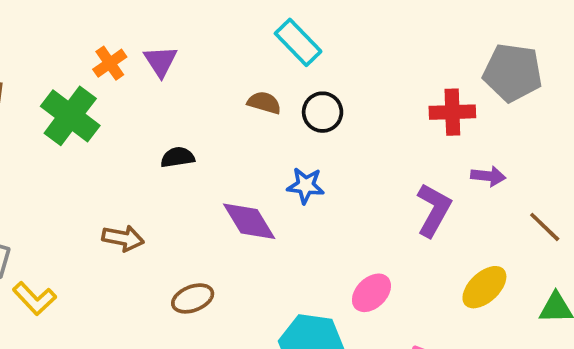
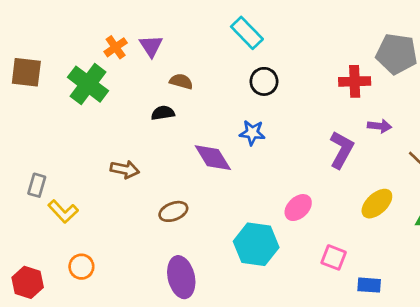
brown semicircle: (264, 103) -> (181, 81), moved

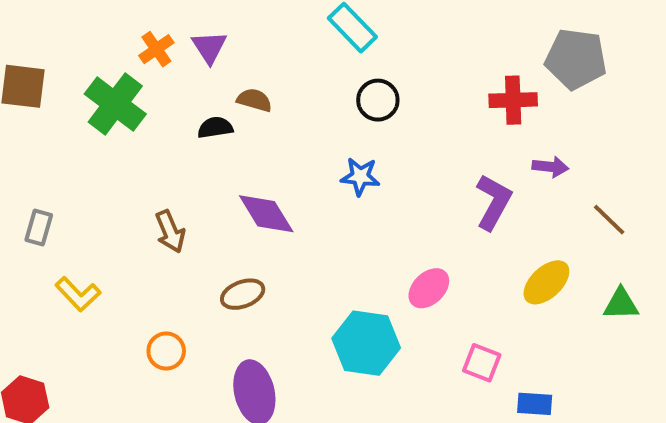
black semicircle: (163, 113) -> (215, 128), moved
purple diamond: (213, 158) -> (266, 214), moved
brown arrow: (125, 169) -> (170, 231), turned 56
gray rectangle: (37, 185) -> (39, 227), moved
orange circle: (81, 267) -> (166, 351), moved

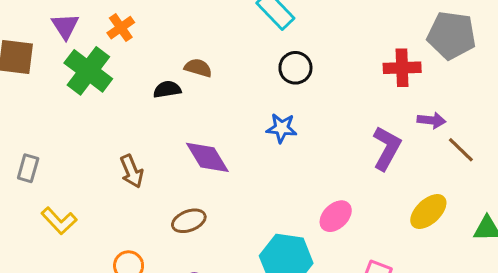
purple triangle: (209, 47) -> (65, 26), moved
brown line: (609, 220) -> (461, 150), moved

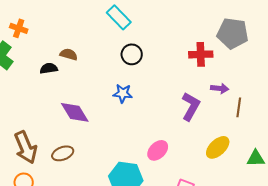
orange cross: (121, 28) -> (19, 28), turned -36
brown line: (461, 150) -> (239, 107), turned 54
brown arrow: (132, 171) -> (26, 147), moved, size x1.5

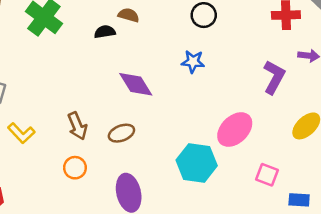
brown arrow: (26, 147) -> (77, 126), size x0.7
pink ellipse: (158, 150) -> (235, 130), size x1.4

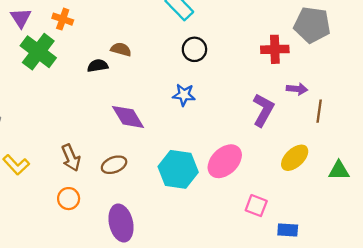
cyan hexagon: (197, 163) -> (178, 169), moved

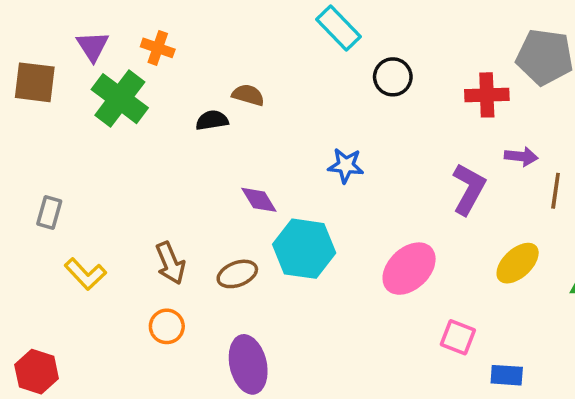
black circle: (194, 49) -> (393, 77), moved
purple diamond: (128, 117) -> (259, 200), size x0.7
cyan hexagon: (178, 169) -> (304, 249), moved

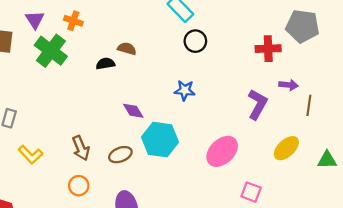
black circle: (393, 77) -> (195, 41), moved

